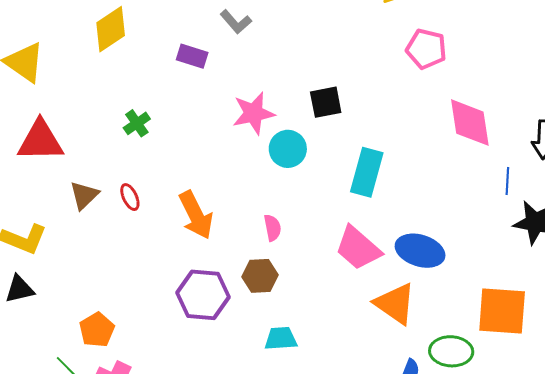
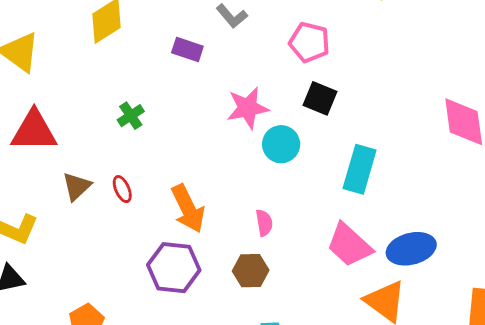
pink pentagon: (426, 49) -> (309, 42), moved
black square: (326, 102) -> (320, 98), turned 32
blue ellipse: (420, 251) -> (411, 249), turned -33
purple hexagon: (203, 295) -> (174, 268), moved

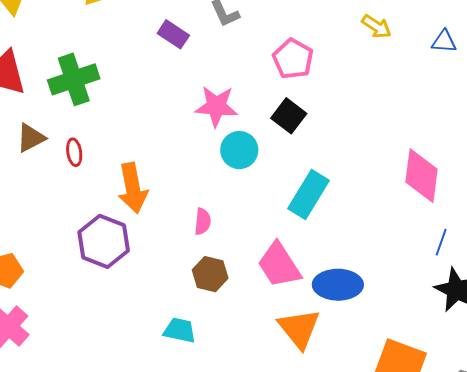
green cross: (131, 116) -> (74, 79), moved, size x1.8
brown hexagon: (251, 271) -> (210, 274), moved

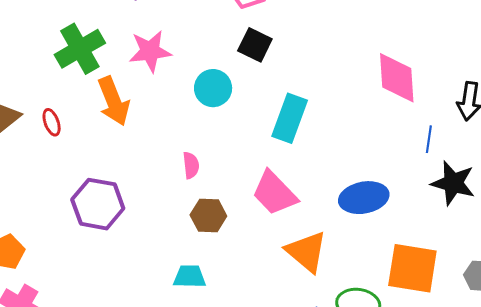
green cross: (74, 79) -> (80, 49), moved
pink star: (216, 106) -> (150, 51), moved
orange arrow: (133, 188) -> (114, 101), moved
blue ellipse: (338, 285) -> (364, 198), moved

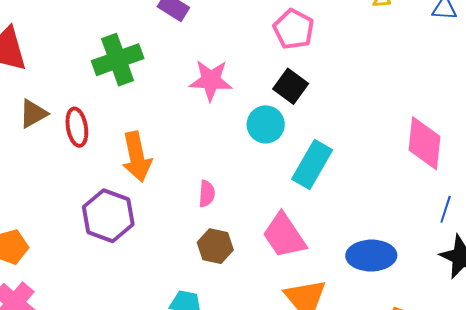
pink star: (150, 51) -> (211, 80), moved
cyan circle: (213, 88) -> (266, 124), moved
orange arrow: (114, 101) -> (137, 157), moved
red ellipse: (52, 122) -> (77, 127), size x1.4

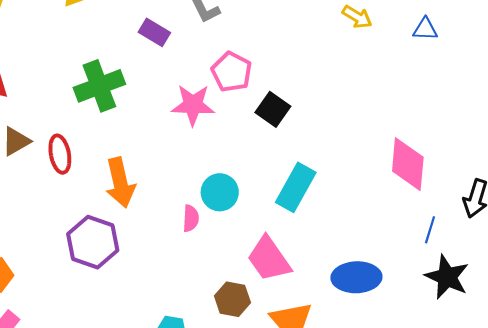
pink pentagon: (294, 29) -> (232, 72), moved
cyan circle: (266, 124) -> (220, 192), moved
brown hexagon: (215, 246) -> (232, 299), moved

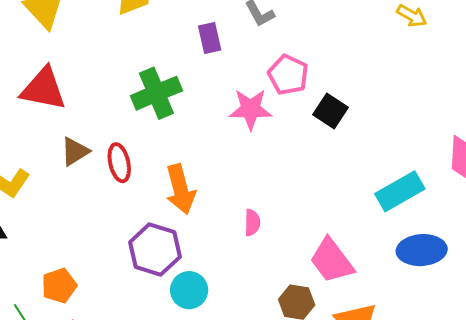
purple rectangle: (154, 32) -> (210, 38), turned 48
cyan rectangle: (296, 187) -> (400, 191), moved, turned 33
cyan circle: (220, 192) -> (189, 290), moved
blue ellipse: (356, 277) -> (422, 250), moved

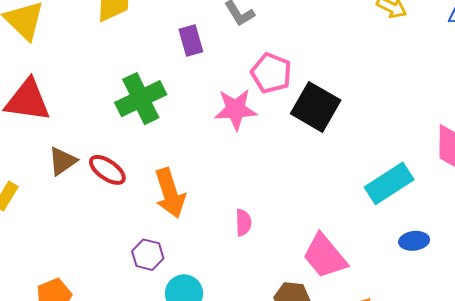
black square: (331, 111) -> (316, 107), size x1.4
red ellipse: (119, 163) -> (107, 170), turned -39
purple hexagon: (155, 250) -> (148, 255), size x0.6
blue ellipse: (422, 250) -> (414, 241), size x0.6

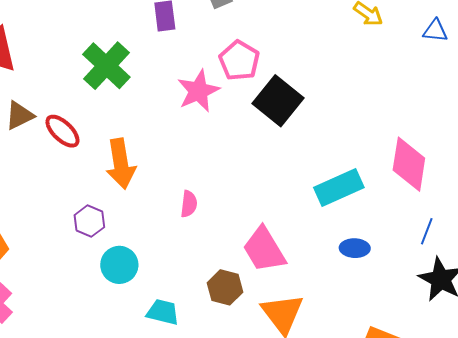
green cross: (141, 99) -> (106, 66), turned -30
pink star: (236, 109) -> (198, 91), turned -30

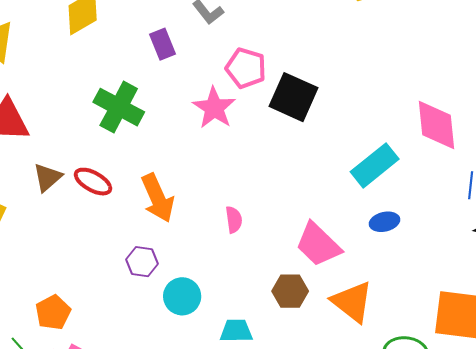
blue ellipse: (355, 248) -> (385, 222), moved

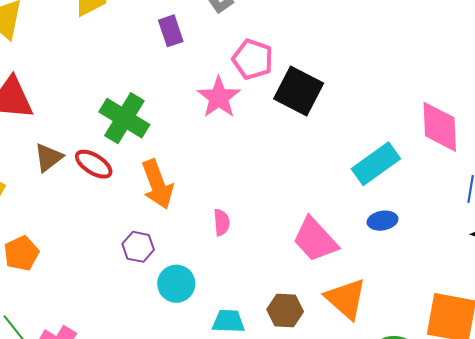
green cross: (119, 107) -> (124, 118), moved
pink semicircle: (234, 220) -> (221, 222), moved
brown hexagon: (290, 291) -> (285, 311), moved
orange pentagon: (53, 312) -> (21, 253), moved

